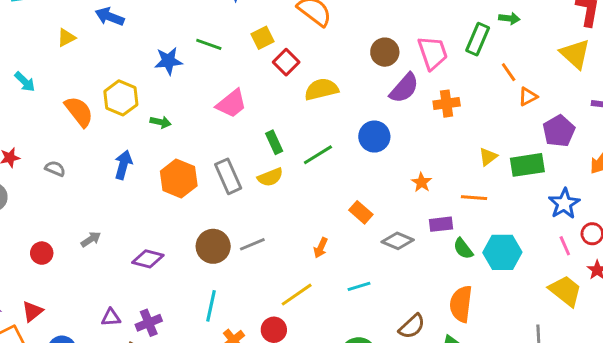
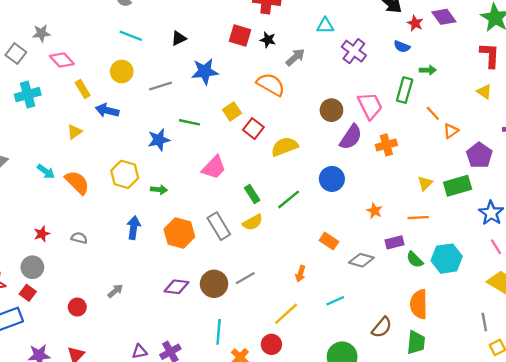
yellow triangle: (575, 54) -> (484, 92), size x0.6
orange semicircle: (79, 112) -> (77, 182), moved
purple diamond: (148, 259) -> (176, 287), moved

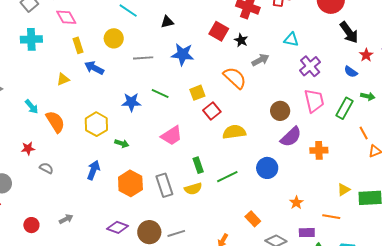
pink trapezoid: (370, 106) -> (314, 101), moved
red star: (42, 234) -> (28, 148), moved

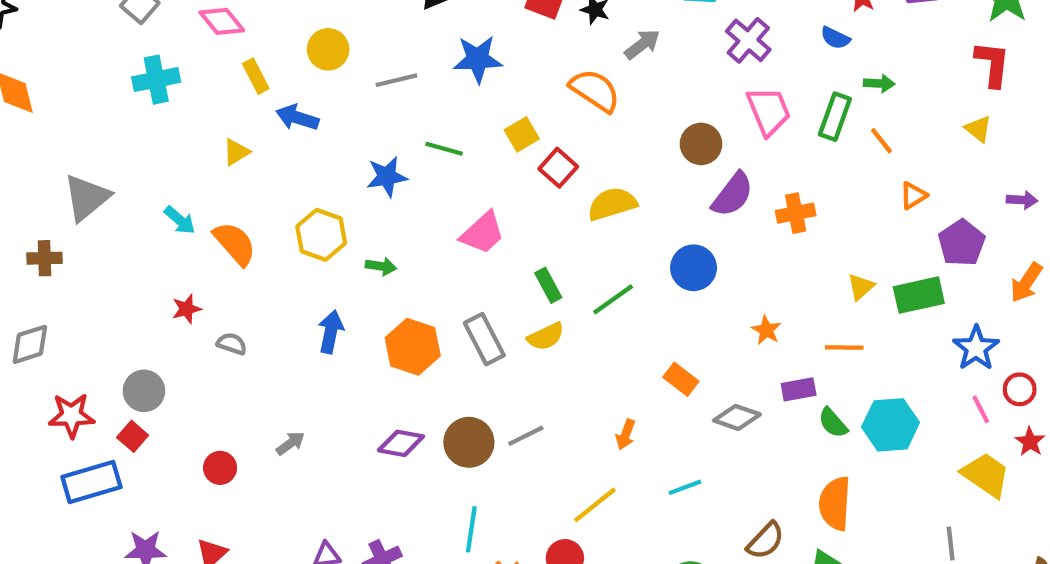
orange line: (364, 133) -> (881, 141), moved

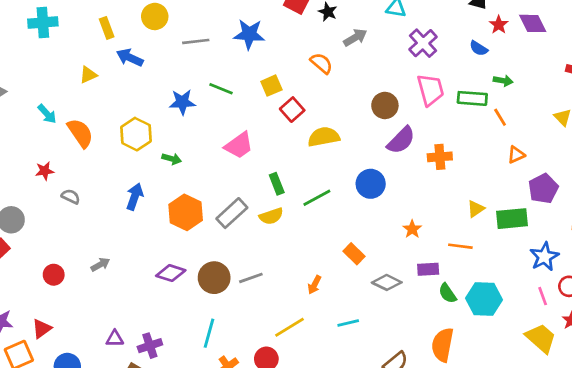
orange semicircle: (595, 90) -> (321, 63), size x0.7
green rectangle: (835, 117) -> (472, 98), turned 68
gray rectangle: (484, 339) -> (232, 213), turned 68

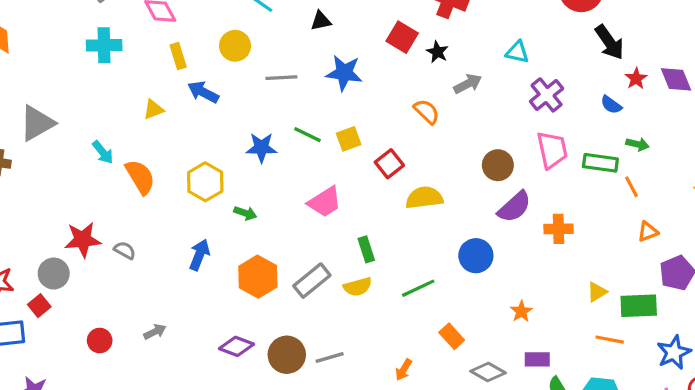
yellow square: (271, 86) -> (349, 139), moved
red star: (45, 171) -> (83, 240), moved, size x1.6
green line: (317, 198) -> (418, 288), moved
orange line: (460, 246) -> (610, 340), moved

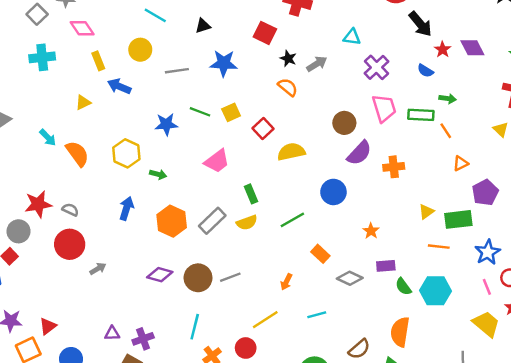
black star: (437, 52) -> (288, 58), moved
red circle: (100, 341) -> (70, 244), moved, size x1.6

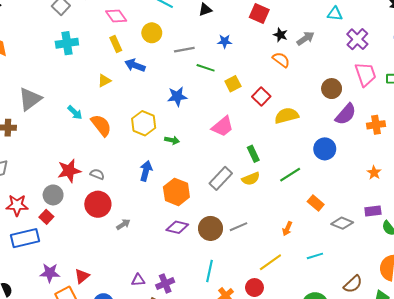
pink diamond: (82, 28) -> (116, 16), moved
blue star: (224, 63) -> (225, 41), size x0.6
green line: (200, 112) -> (206, 68), moved
orange hexagon: (172, 221) -> (176, 192), moved
orange star: (371, 231) -> (374, 173), moved

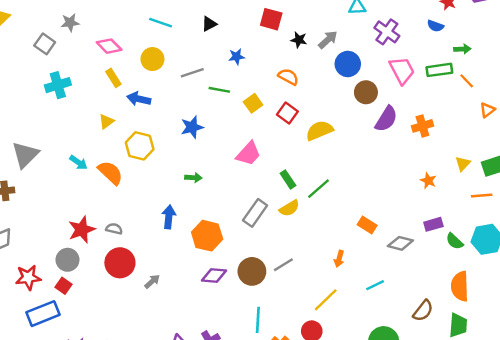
orange semicircle: (281, 60) -> (288, 77), moved
yellow hexagon: (144, 123) -> (140, 146), moved
blue circle: (325, 149) -> (348, 64), moved
green line: (290, 175) -> (319, 189), moved

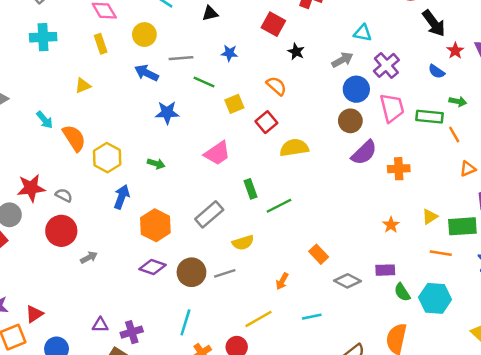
gray arrow: (328, 40) -> (342, 60), moved
blue circle: (348, 64) -> (356, 89), moved
blue arrow: (139, 99) -> (147, 73), moved
yellow hexagon: (140, 146) -> (107, 158), moved
yellow semicircle: (289, 208) -> (243, 243), moved

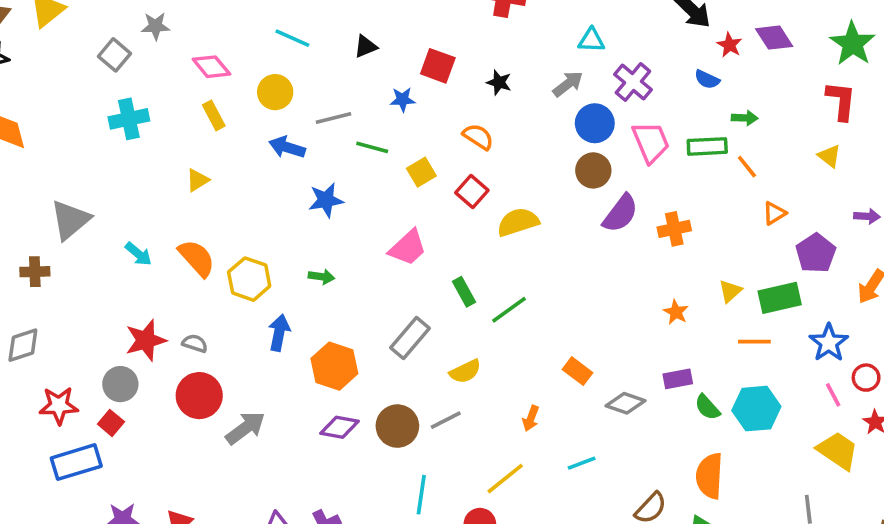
red square: (273, 24) -> (438, 66), moved
cyan arrow: (45, 120) -> (138, 254), moved
gray arrow: (89, 257) -> (245, 428), size x1.6
cyan line: (185, 322) -> (421, 495), moved

